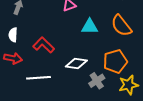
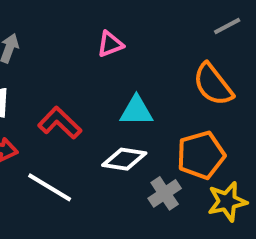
cyan triangle: (90, 27) -> (136, 111), moved
white line: (39, 78) -> (50, 187), turned 35

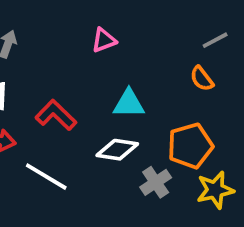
gray line: (227, 26) -> (215, 40), moved
orange semicircle: (213, 84) -> (202, 79), size x0.6

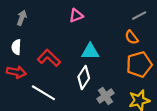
orange pentagon: (190, 146) -> (139, 64), moved
white diamond: (117, 150) -> (84, 78), turned -65

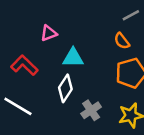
pink triangle: (76, 16) -> (49, 33), moved

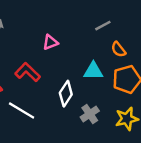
gray line: (131, 15) -> (103, 26), moved
cyan triangle: (73, 58) -> (93, 71), moved

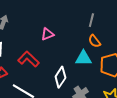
gray line: (103, 26) -> (91, 20), turned -48
orange semicircle: (118, 49) -> (94, 41), moved

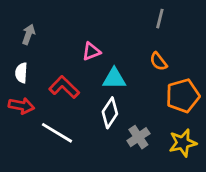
gray line: (91, 20) -> (160, 19), moved
cyan triangle: (83, 58) -> (114, 79), moved

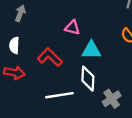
pink triangle: (91, 51) -> (72, 28), turned 35
white diamond: (110, 113) -> (88, 79), turned -30
white line: (57, 133) -> (59, 95), moved, turned -40

